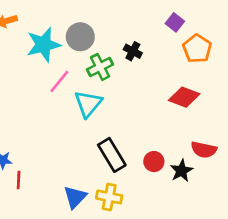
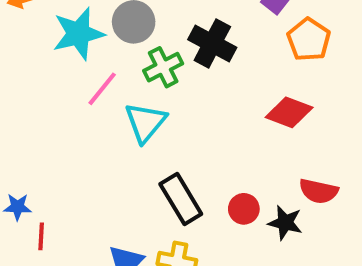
black cross: (133, 51) -> (212, 44), size x1.6
black star: (181, 171) -> (285, 223), turned -30

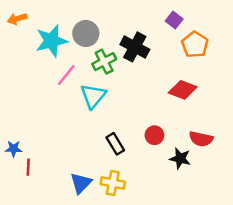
black rectangle: (181, 199) -> (115, 144), size x0.7
red circle: (244, 209) -> (154, 135), moved

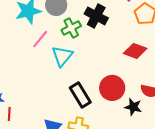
red circle: (154, 135) -> (112, 88), size x1.6
black rectangle: (115, 144) -> (80, 95), size x1.4

